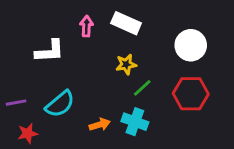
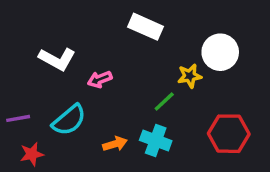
pink arrow: (86, 26) -> (100, 79), moved, turned -114
white L-shape: (50, 51) -> (57, 59), turned 32
yellow star: (126, 64) -> (190, 76), moved
red hexagon: (191, 94) -> (229, 134), moved

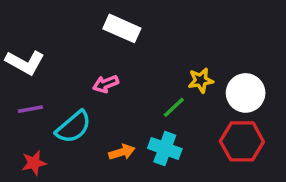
white rectangle: (145, 27) -> (122, 28), moved
white circle: (220, 52) -> (246, 93), moved
white L-shape: (57, 59) -> (25, 62), moved
purple line: (18, 118) -> (30, 109), moved

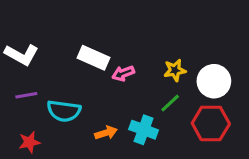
white rectangle: (122, 28) -> (94, 58), moved
pink arrow: (106, 84) -> (123, 73), moved
green line: (174, 107) -> (170, 103), moved
cyan semicircle: (73, 127) -> (64, 111), turned 48

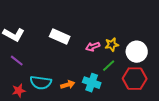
pink arrow: (123, 73) -> (93, 47), moved
purple line: (26, 95) -> (17, 61), turned 48
cyan semicircle: (64, 111) -> (41, 83), moved

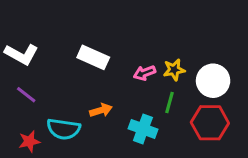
green line: (109, 66) -> (169, 102), turned -32
orange arrow: (68, 85) -> (101, 110), moved

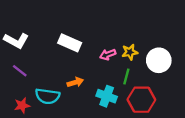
red hexagon: (210, 123) -> (141, 100), moved

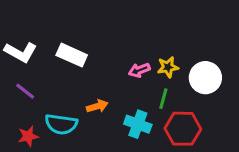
white rectangle: (70, 43) -> (72, 55), moved

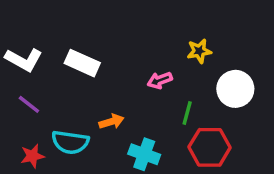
yellow star: (168, 67) -> (199, 51), moved
cyan cross: (138, 124) -> (144, 154), moved

